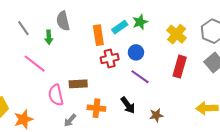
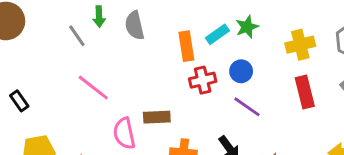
yellow cross: (177, 34) -> (300, 45), turned 36
green arrow: (49, 37) -> (99, 17), moved
red rectangle: (180, 67) -> (305, 92), turned -30

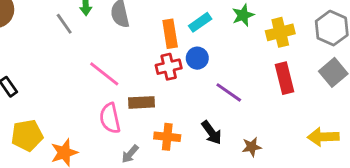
green star: (247, 27) -> (243, 15), moved
blue circle: (241, 71) -> (197, 58), moved
red cross: (203, 80) -> (169, 67), moved
pink line: (93, 88) -> (104, 74), moved

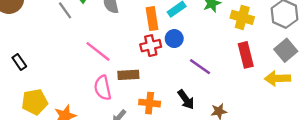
yellow cross: (280, 32) -> (242, 17), turned 30
yellow arrow: (323, 137) -> (277, 78), moved

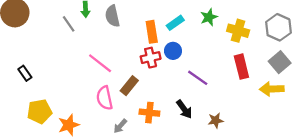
brown rectangle: (128, 75) -> (129, 86), turned -48

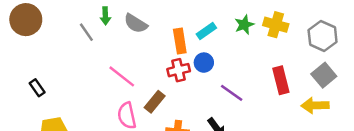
gray semicircle: (112, 16) -> (136, 23), turned -45
yellow cross: (238, 31) -> (276, 25), moved

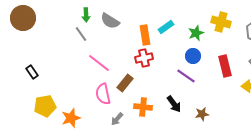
green star: (244, 25) -> (196, 33), moved
gray line: (86, 32) -> (81, 34), moved
blue circle: (204, 63) -> (193, 56), moved

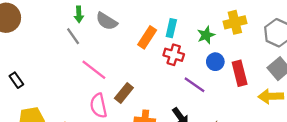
yellow cross: (221, 22) -> (235, 22), turned -30
cyan rectangle: (166, 27) -> (171, 28), turned -42
orange rectangle: (145, 35) -> (147, 37), turned 42
blue circle: (193, 56) -> (215, 62), moved
red cross: (144, 58) -> (174, 55), moved, turned 30

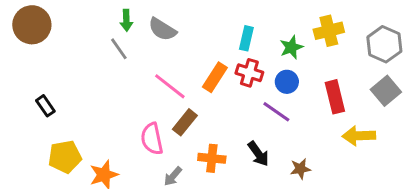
orange rectangle: (147, 37) -> (215, 77), moved
blue circle: (215, 62) -> (287, 82), moved
pink line: (94, 70) -> (170, 86), moved
yellow arrow: (271, 96) -> (359, 136), moved

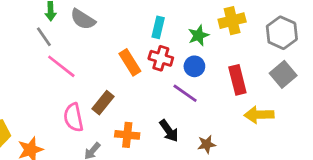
orange rectangle: (215, 77) -> (130, 62), turned -65
pink line: (170, 86) -> (61, 66), moved

